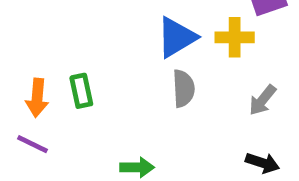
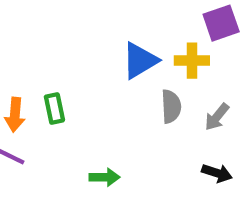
gray semicircle: (184, 88) -> (171, 106), moved

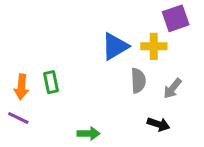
black arrow: (217, 173) -> (158, 124), moved

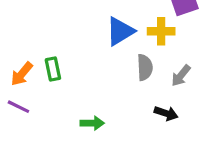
orange arrow: (21, 87) -> (22, 74), turned 35

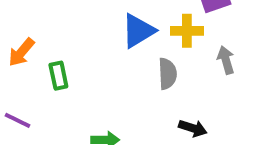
orange arrow: (22, 74) -> (21, 52), moved
gray arrow: (181, 76) -> (226, 60), moved, turned 125

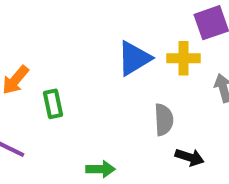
gray semicircle: (167, 74) -> (164, 120), moved

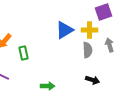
gray semicircle: (164, 120) -> (88, 50), moved

